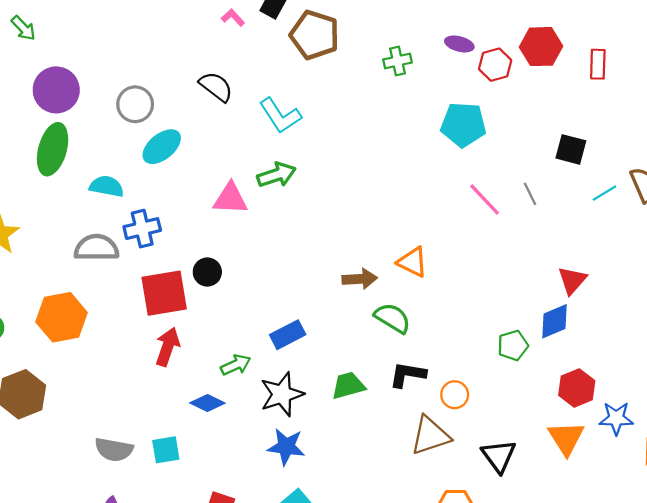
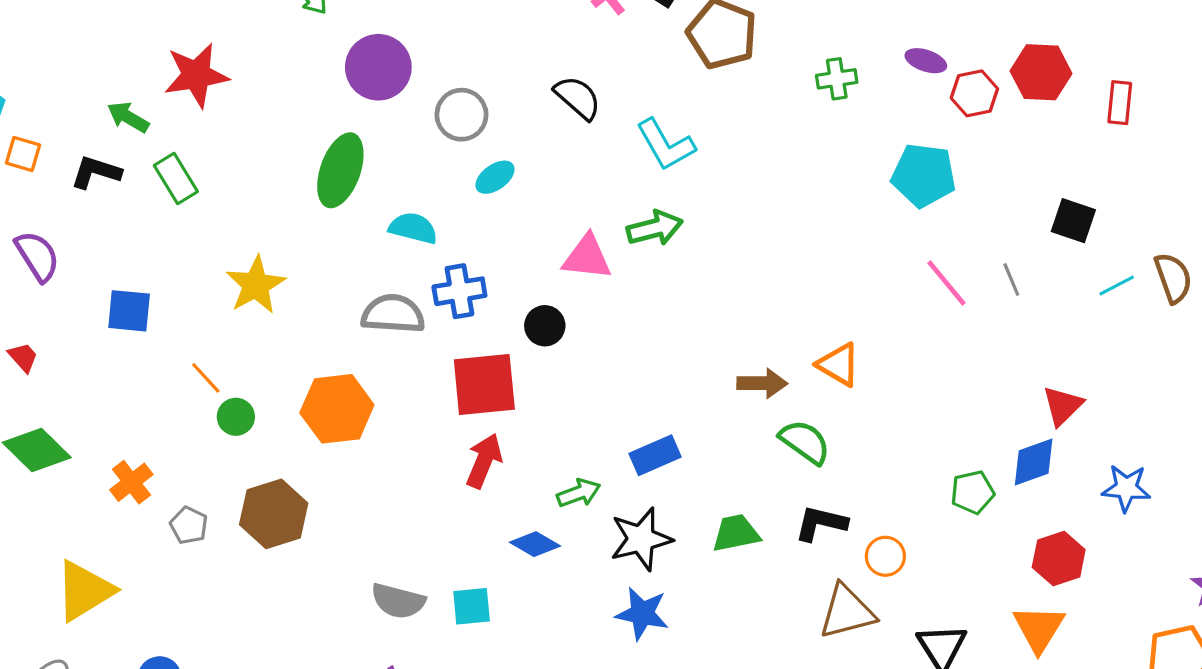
purple circle: (56, 90) -> (378, 67), moved
cyan ellipse: (162, 147) -> (495, 177), size x0.7
black circle: (207, 272) -> (545, 326), moved
blue star: (616, 418) -> (1126, 488), moved

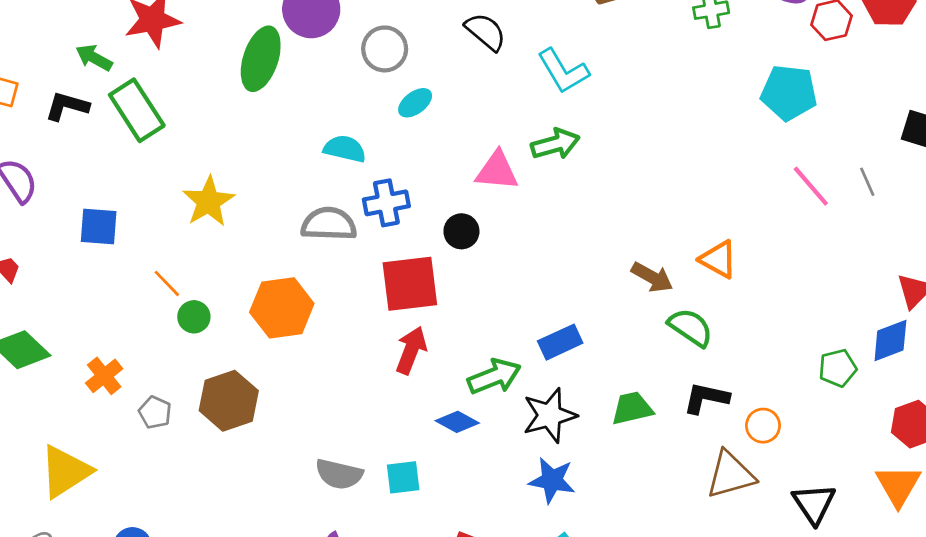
green ellipse: (340, 170) -> (261, 59), moved
green rectangle: (176, 178) -> (137, 110), size x1.4
brown arrow: (762, 383) -> (652, 277), turned 30
green arrow: (579, 493) -> (494, 377), size x1.4

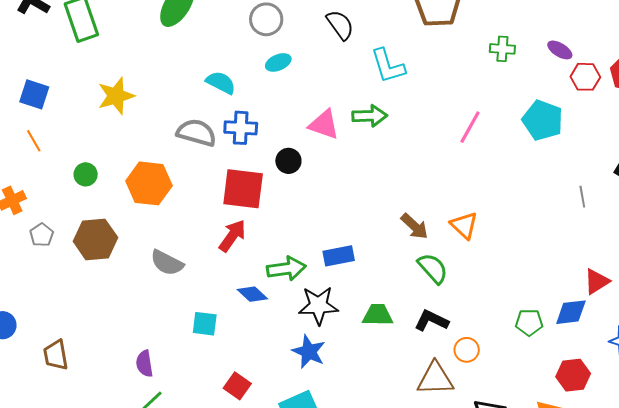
pink line: (811, 186) -> (470, 127), moved, turned 56
orange line: (167, 283) -> (34, 141), moved
gray semicircle: (339, 474) -> (167, 263), moved

